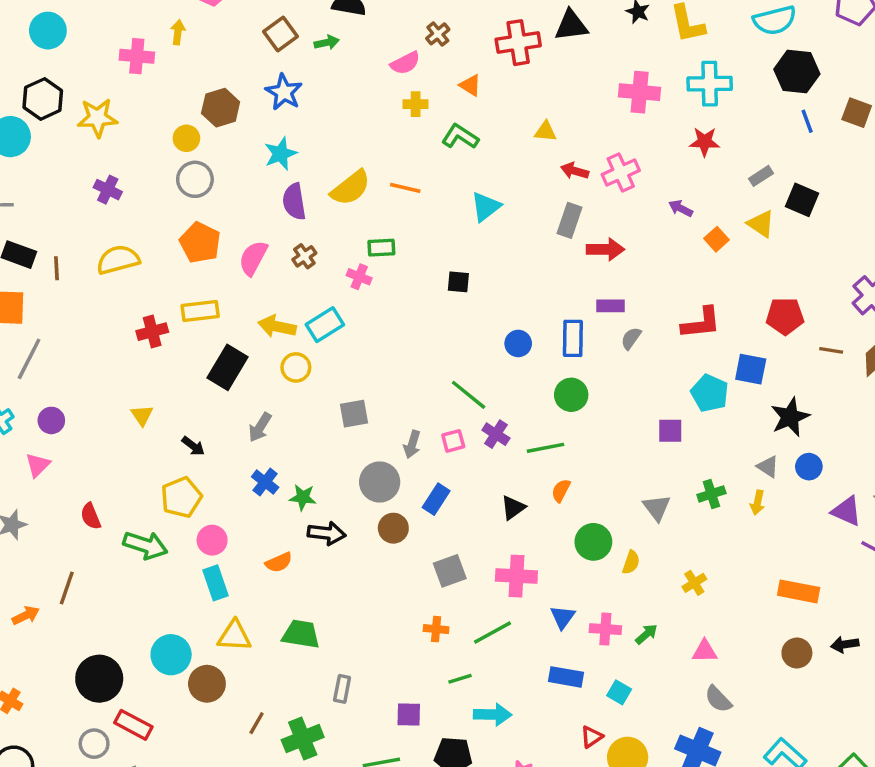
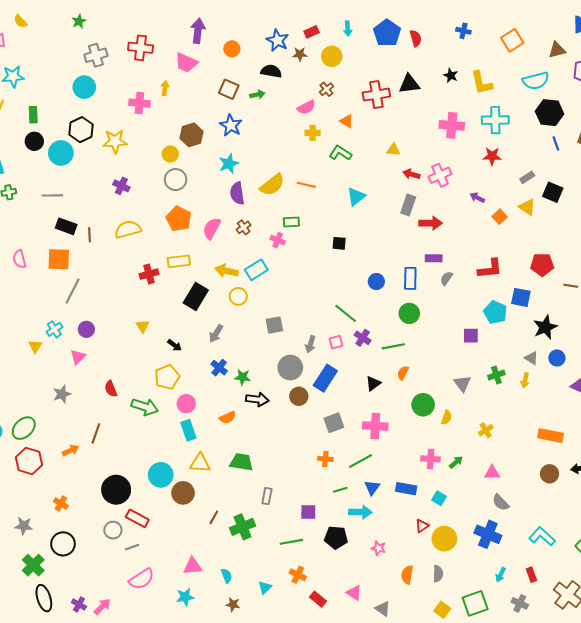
brown square: (280, 34) -> (229, 89), turned -30
blue rectangle: (436, 499) -> (325, 378), size x1.4
blue triangle: (563, 617) -> (372, 488), moved

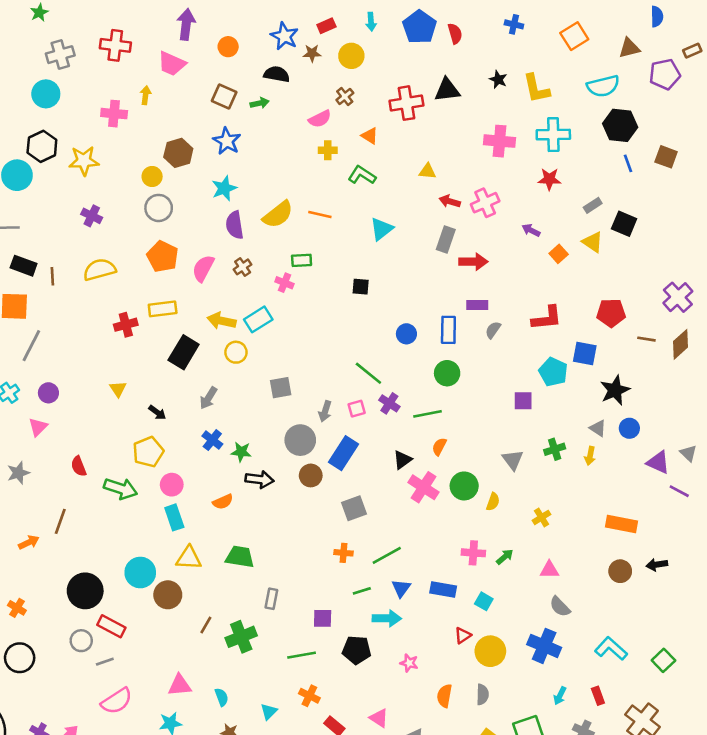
pink cross: (375, 426) -> (423, 487), moved, turned 30

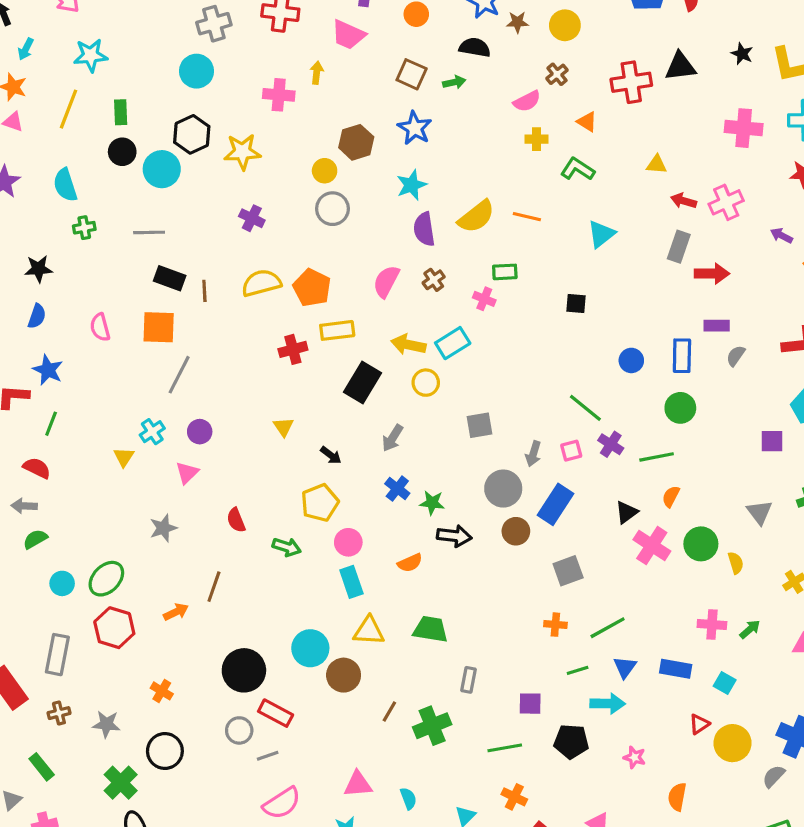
orange pentagon: (163, 256) -> (312, 288), moved
green arrow: (121, 489) -> (287, 547), size x0.7
yellow semicircle: (493, 502) -> (736, 563), turned -36
gray semicircle: (482, 694) -> (774, 776), moved, turned -138

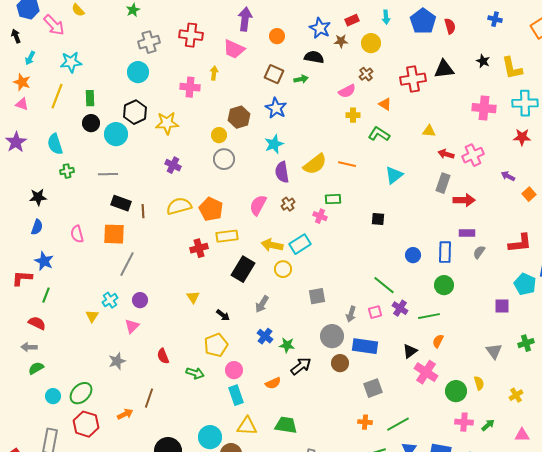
blue rectangle: (555, 504) -> (365, 346), turned 65
black arrow: (454, 536) -> (301, 366), turned -45
green circle: (701, 544) -> (456, 391), moved

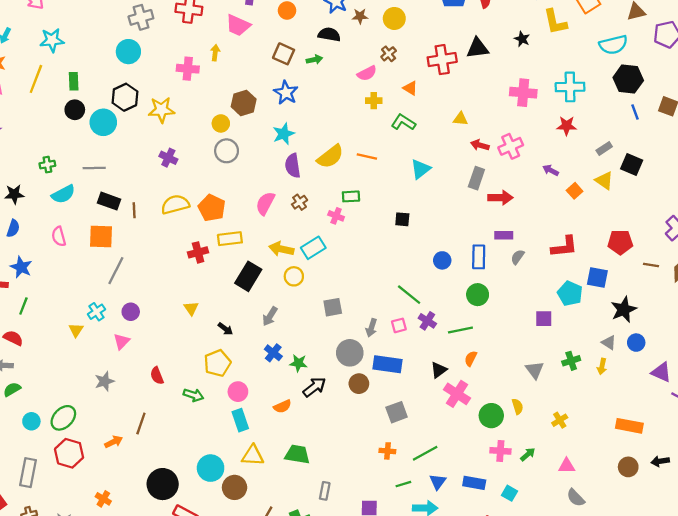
yellow L-shape: (512, 68) -> (555, 22), moved
cyan semicircle: (55, 144) -> (63, 194), moved, turned -100

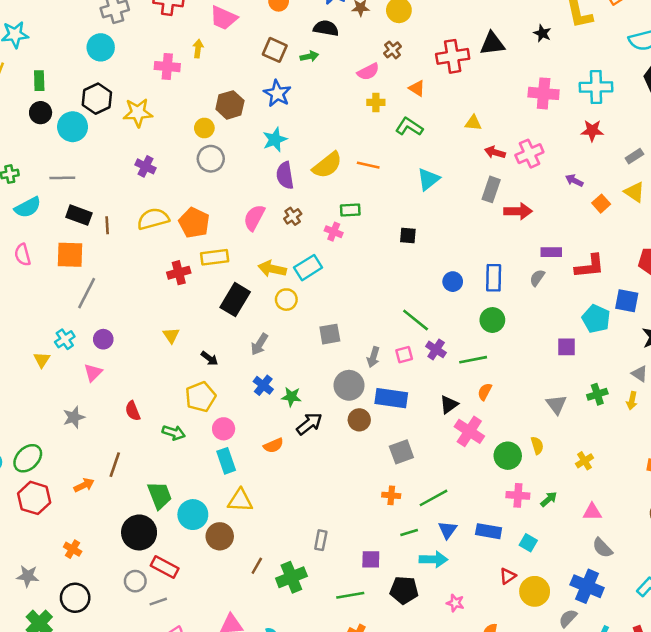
purple rectangle: (504, 235) -> (551, 252), moved
green trapezoid: (297, 454) -> (160, 495), moved, turned 60

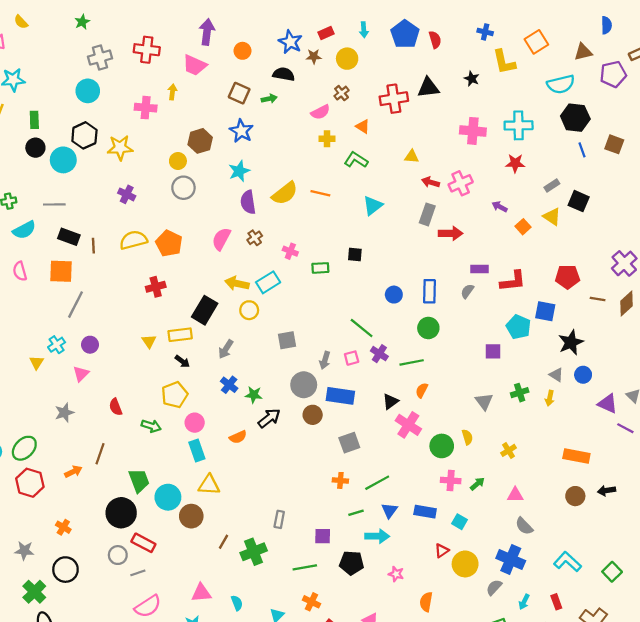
green rectangle: (350, 210) -> (320, 268), moved
yellow rectangle: (215, 257) -> (180, 335), moved

